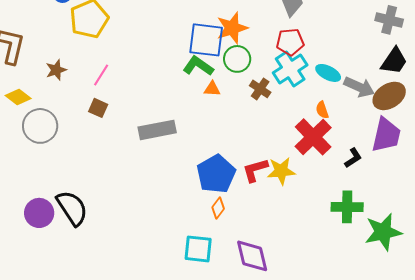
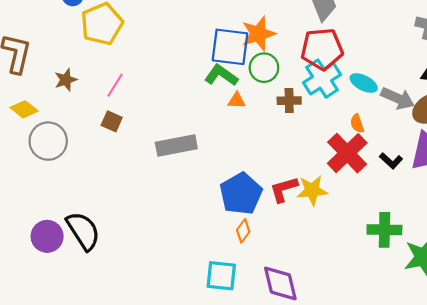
red pentagon: (290, 42) -> (322, 49), size x1.4
brown cross: (260, 89) -> (289, 101), turned -35
black L-shape: (353, 158) -> (391, 161), moved, turned 75

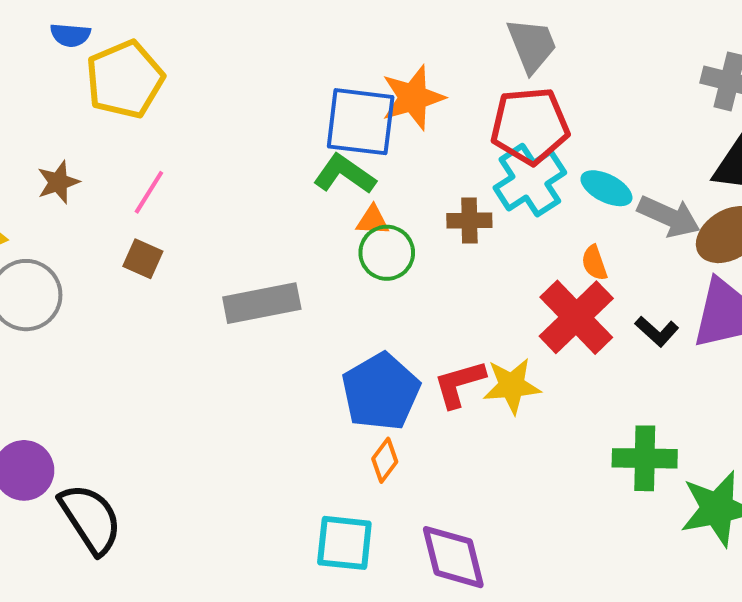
green circle: (264, 68) -> (387, 253), moved
black semicircle: (83, 231) -> (90, 519), moved

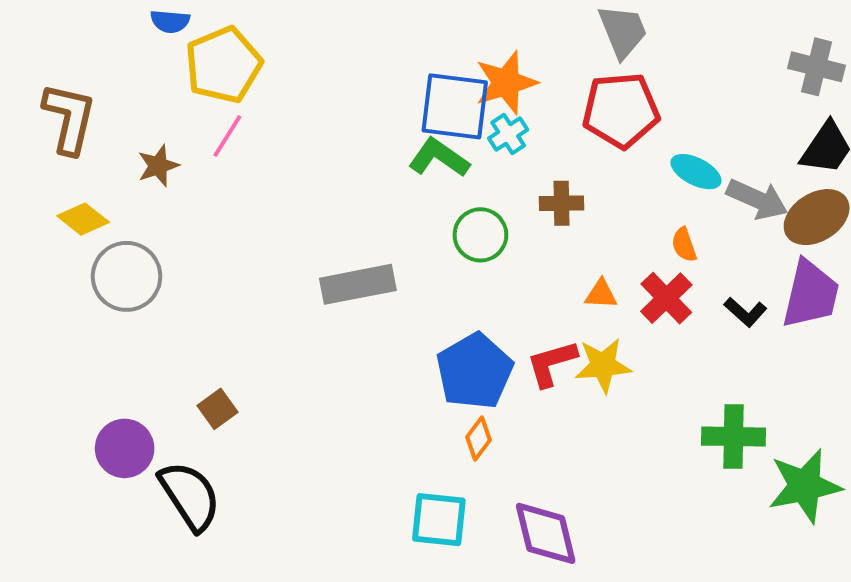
cyan cross: (530, 180) -> (508, 134), moved, size x0.6
pink line: (149, 192) -> (227, 136), moved
orange triangle: (373, 220) -> (601, 294), moved
brown square: (143, 259) -> (217, 409), moved, turned 30
red cross: (576, 317) -> (666, 298), size x0.7

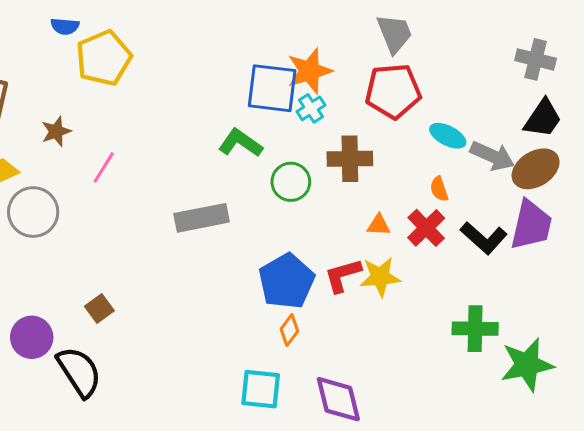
pink line: (227, 136) -> (104, 167), moved
green L-shape: (439, 158) -> (240, 143), moved
brown cross: (562, 203) -> (350, 159), size x1.4
black L-shape: (745, 312) -> (484, 238), size x1.5

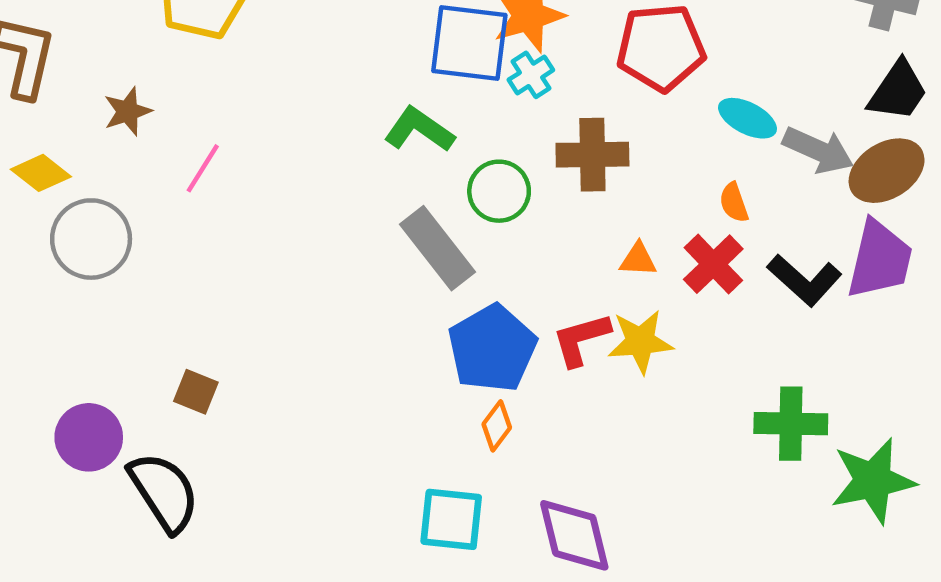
gray rectangle: (202, 218) -> (437, 248), moved, turned 63
brown square: (99, 308) -> (196, 392), turned -32

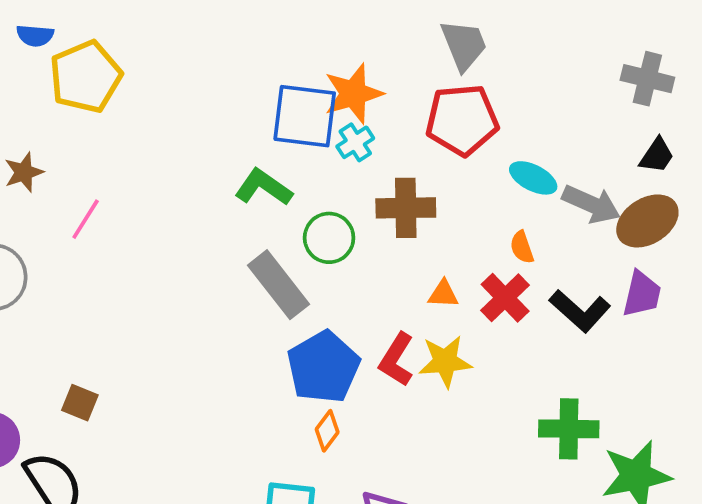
black trapezoid: (898, 91) -> (657, 155), size x0.7
purple trapezoid: (880, 260) -> (642, 294), size x0.7
red L-shape: (581, 339) -> (396, 360), turned -42

